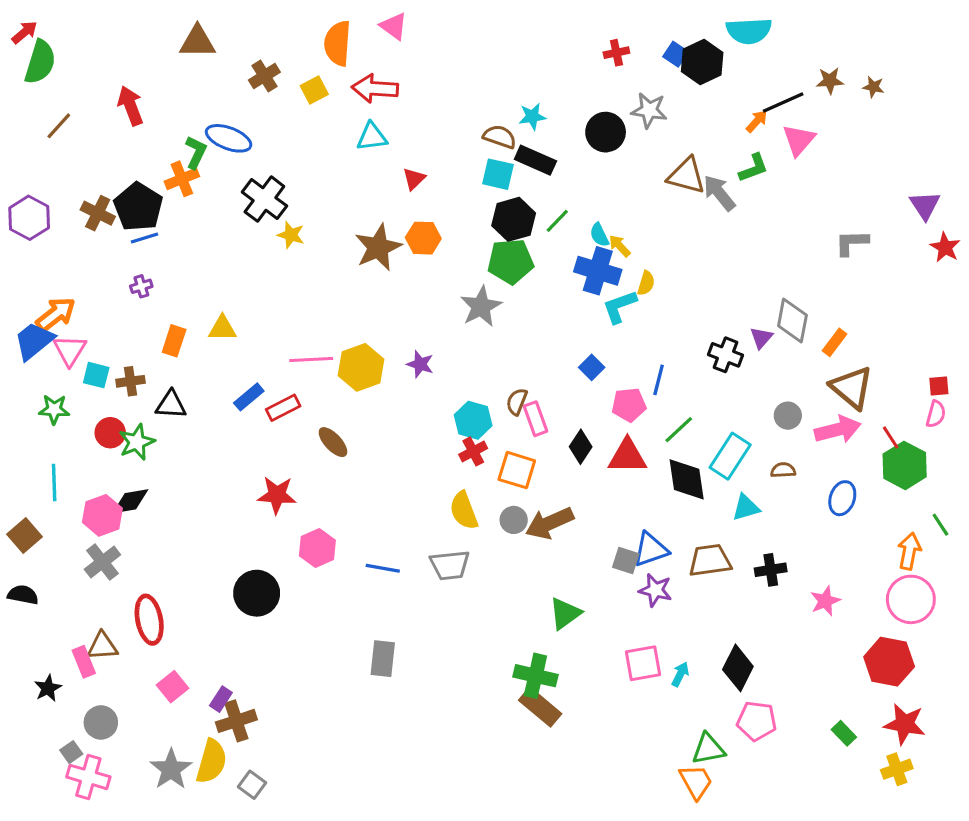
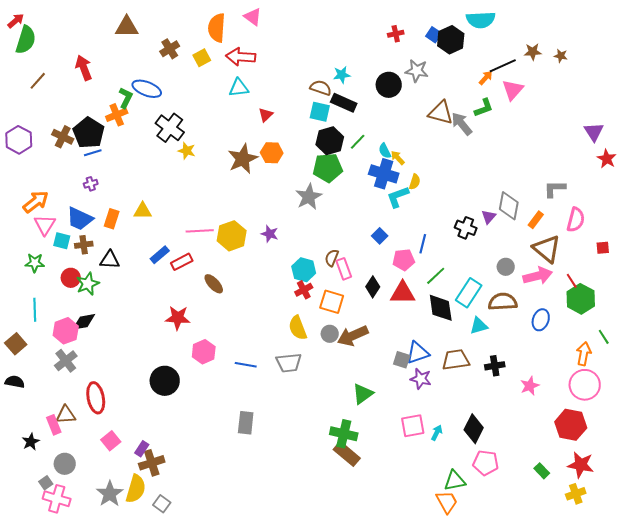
gray L-shape: (852, 243) -> (555, 189), moved
blue trapezoid: (34, 341) -> (80, 219), moved, turned -116
pink semicircle: (936, 414) -> (576, 220), moved, size x1.4
brown semicircle: (783, 470) -> (503, 302), size x1.8

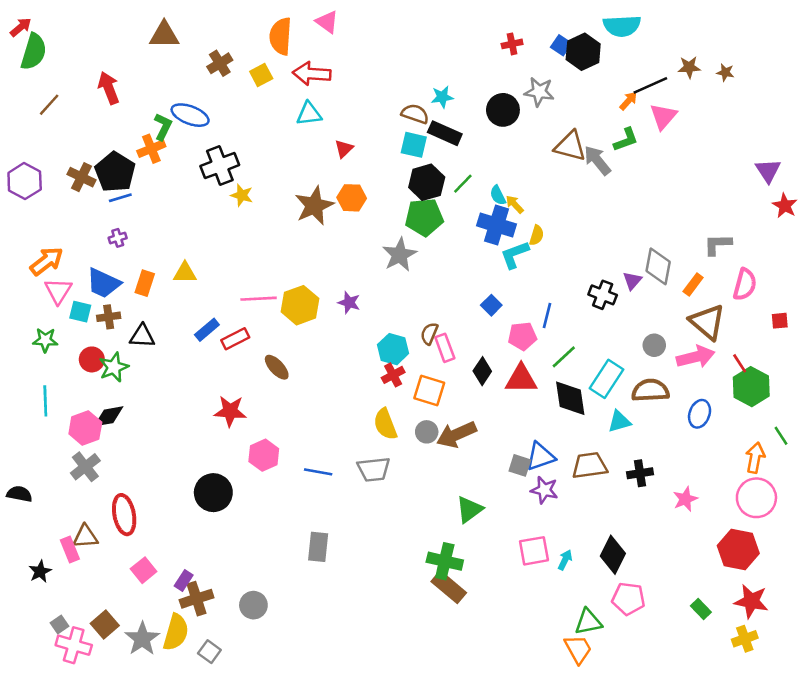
black cross: (170, 128) -> (220, 166), turned 32
brown square: (16, 344) -> (105, 625), moved
gray circle: (65, 464) -> (253, 605), moved

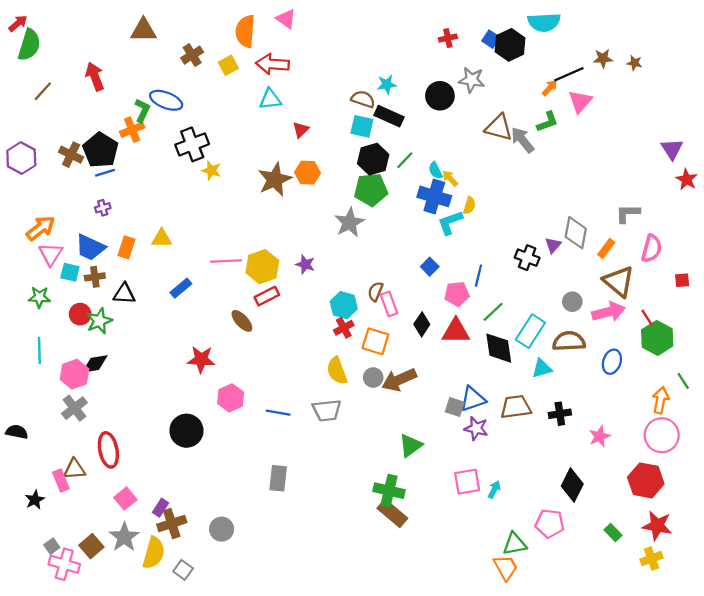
red rectangle: (235, 339) -> (267, 296), moved
black diamond: (613, 555) -> (572, 485), moved
gray star: (142, 639) -> (124, 537), moved

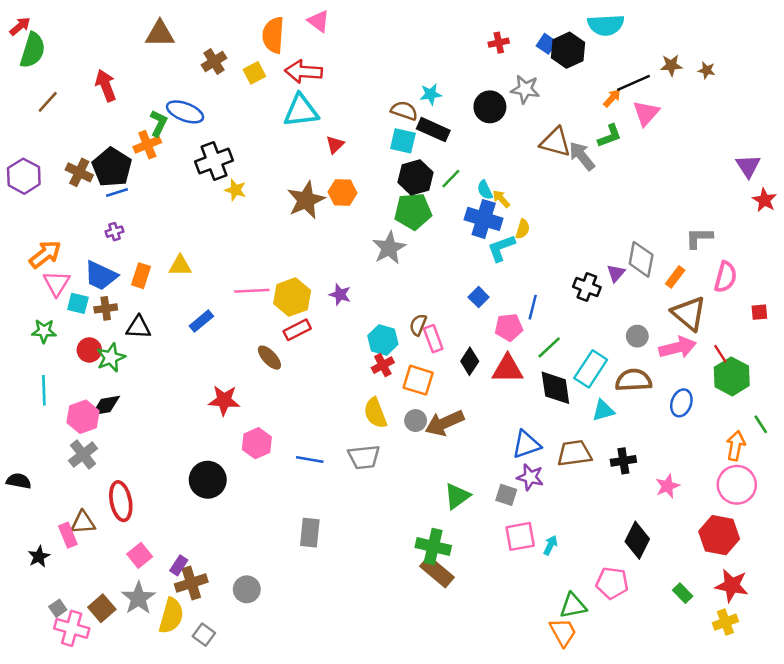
cyan triangle: (270, 99) -> (301, 111), size x1.4
gray square: (455, 407) -> (506, 495), moved

